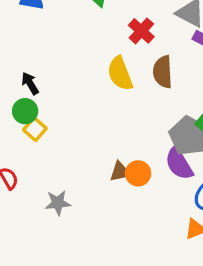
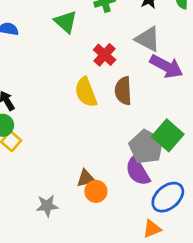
orange circle: (138, 173) -> (96, 191), moved
gray star: (58, 203) -> (47, 206), moved

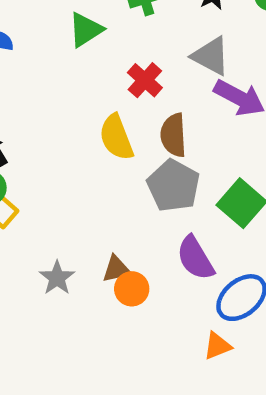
green triangle: (66, 22) -> (86, 30), turned 45
gray pentagon: (146, 147) -> (173, 186), moved
gray star: (47, 206) -> (57, 278), moved, turned -30

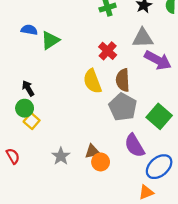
green triangle: (86, 30) -> (50, 40), moved
gray triangle: (211, 56) -> (143, 38), turned -30

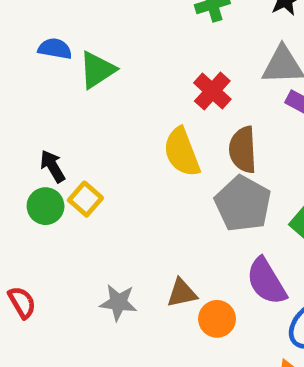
yellow square: (32, 121) -> (85, 199), moved
gray star: (61, 156) -> (118, 302), turned -30
orange circle: (101, 162) -> (217, 319), moved

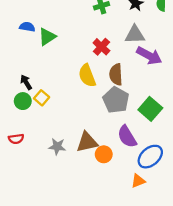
brown triangle: (182, 293) -> (87, 142), size x1.5
red semicircle: (22, 302) -> (16, 139), moved, turned 112

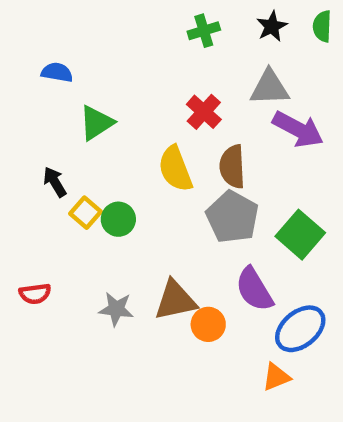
green triangle: (47, 37) -> (96, 123), moved
green circle: (23, 101) -> (118, 219), moved

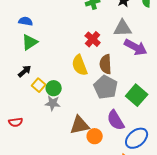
green triangle: (96, 123) -> (30, 42), moved
black arrow: (55, 182) -> (25, 71), turned 80
gray star: (116, 309) -> (53, 103), moved

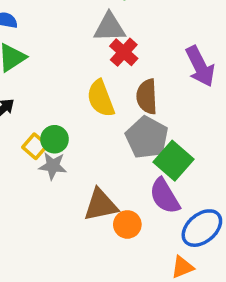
gray triangle: (123, 28) -> (110, 27), moved
purple arrow: (136, 47) -> (200, 66), turned 35
yellow square: (39, 85) -> (35, 146), moved
green square: (137, 95) -> (173, 161), moved

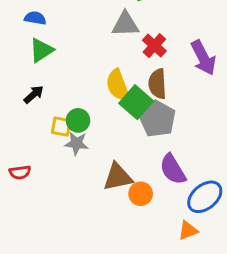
red cross: (124, 52) -> (154, 46), moved
yellow square: (35, 146) -> (61, 127), turned -30
green square: (173, 161) -> (136, 102), moved

